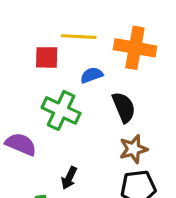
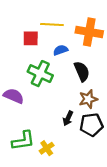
black arrow: (69, 178) -> (68, 118), moved

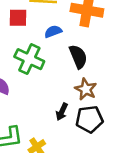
brown star: (88, 99) -> (86, 89), turned -30

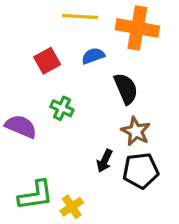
red square: (18, 18) -> (47, 61), moved, turned -30
green cross: (29, 59) -> (62, 108), moved, size x0.6

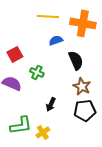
red square: (47, 61) -> (15, 54), moved
black arrow: (105, 161) -> (51, 104), moved

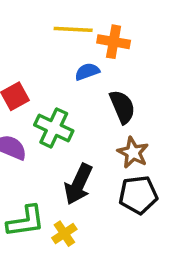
orange cross: (83, 23) -> (114, 42), moved, size x0.7
green cross: (37, 72) -> (54, 128), size x1.5
black arrow: (51, 104) -> (78, 184), size x1.6

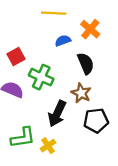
orange cross: (114, 42) -> (90, 29), moved, turned 30
brown star: (133, 153) -> (81, 93), moved

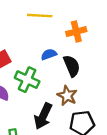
orange cross: (90, 29) -> (76, 32), turned 36
blue semicircle: (63, 41) -> (49, 54), moved

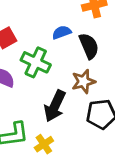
brown star: (67, 96) -> (83, 81), turned 30

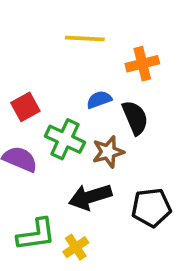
brown star: (83, 81) -> (108, 152), moved
black arrow: (55, 106) -> (90, 197), turned 48

